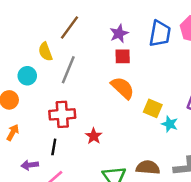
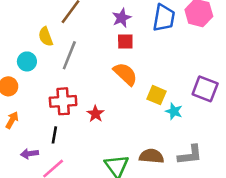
red star: (94, 136) -> (95, 114), moved

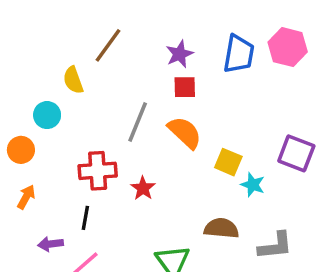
gray line: (69, 55) -> (138, 122), moved
brown semicircle: (151, 156) -> (221, 228), moved

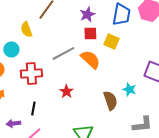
gray line: (138, 122) -> (63, 53), turned 40
yellow square: (228, 162) -> (111, 41), moved
red cross: (98, 171) -> (31, 73), moved
brown semicircle: (221, 228) -> (110, 100), moved, turned 66

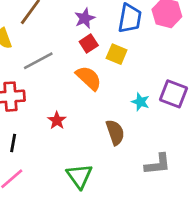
red square: (90, 33) -> (89, 44), turned -32
gray line: (63, 53) -> (38, 61), moved
cyan star: (129, 89) -> (140, 102), moved

